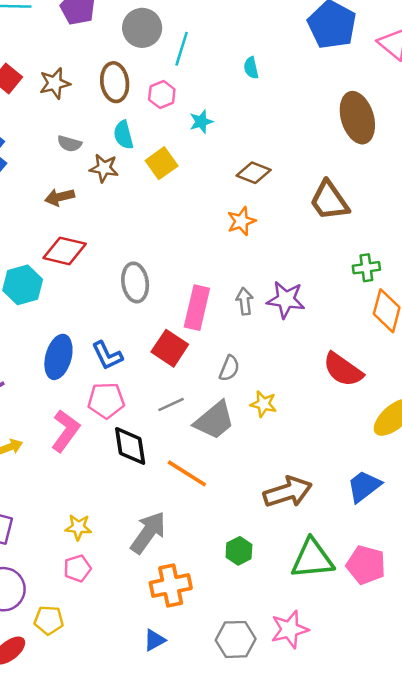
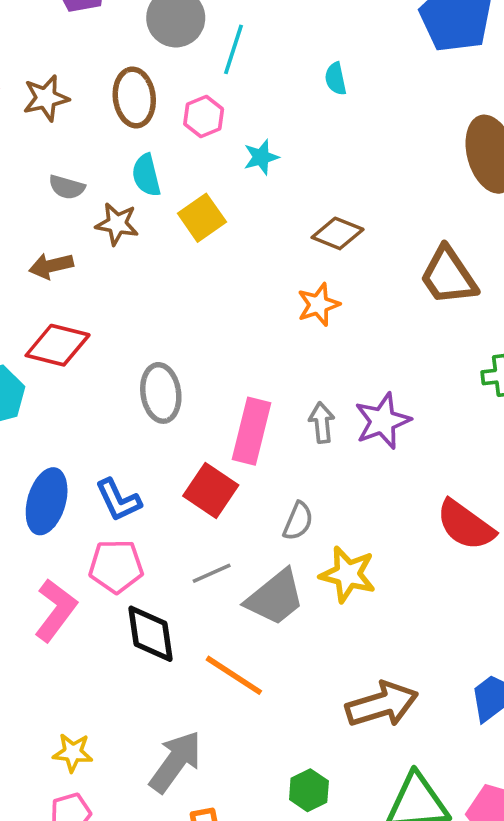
purple star: (286, 300) -> (383, 421), turned -30
yellow star: (263, 404) -> (348, 574), size x1.4

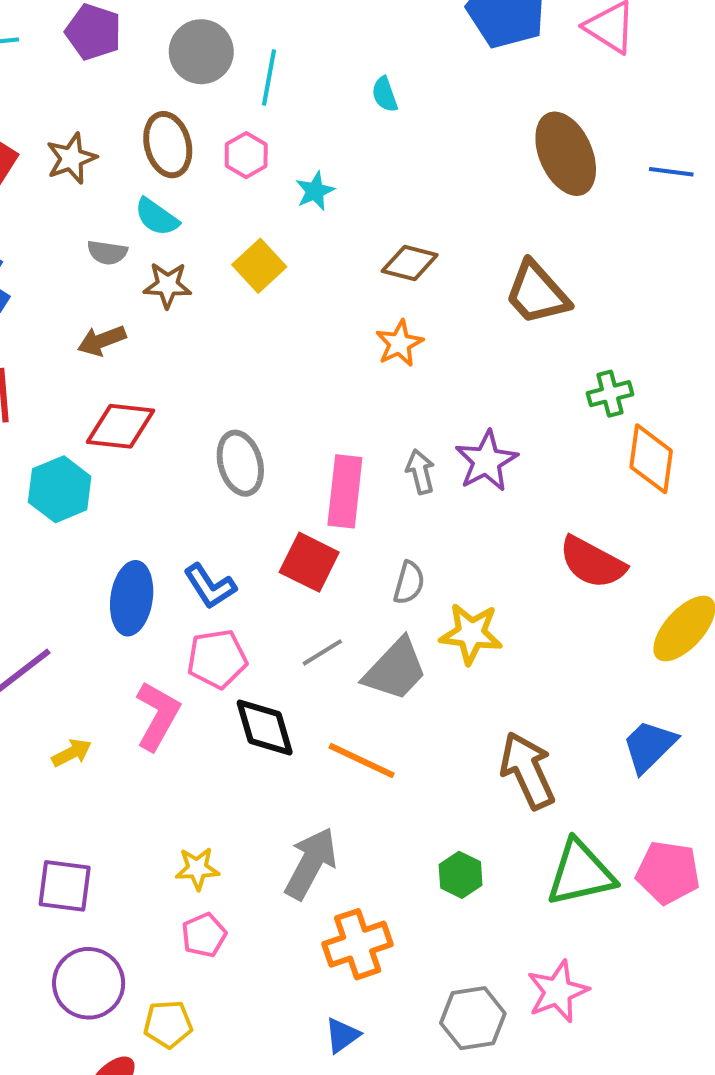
cyan semicircle: (146, 175) -> (157, 217), moved, turned -33
brown arrow: (382, 704) -> (527, 770), turned -90

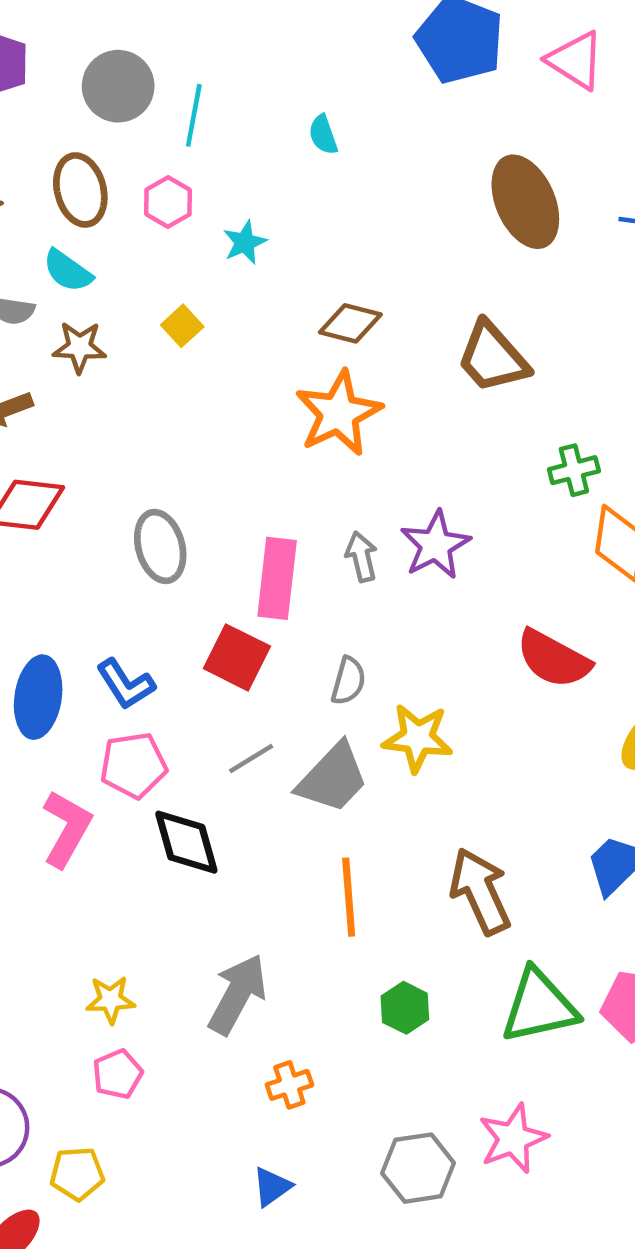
yellow square: (259, 266) -> (182, 326), size x0.7
orange star: (399, 343) -> (339, 413), size x1.6
orange line: (362, 761) -> (349, 897), moved, turned 60
orange cross: (358, 944) -> (289, 1085), size x0.6

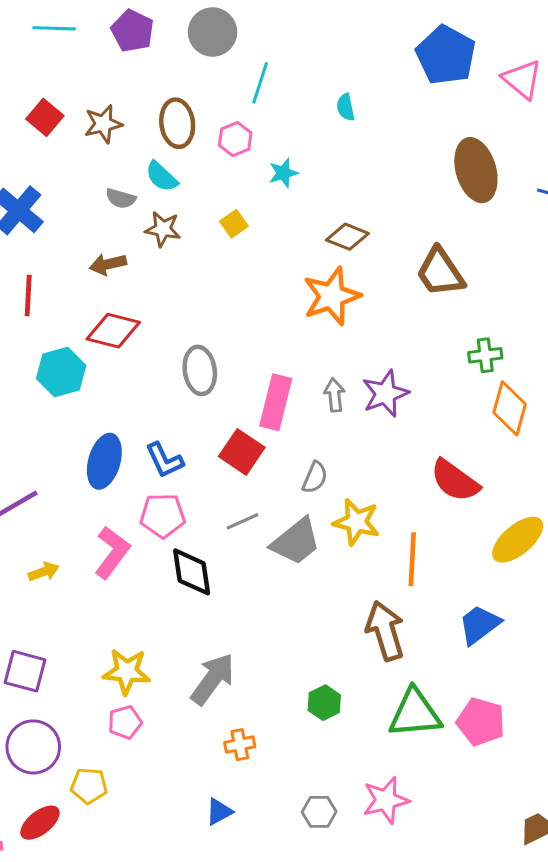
gray circle: (118, 86) -> (213, 32), moved
orange line: (349, 897) -> (412, 559), moved
yellow star: (110, 1000) -> (127, 671), size x1.4
gray hexagon: (418, 1168) -> (319, 812), size x0.7

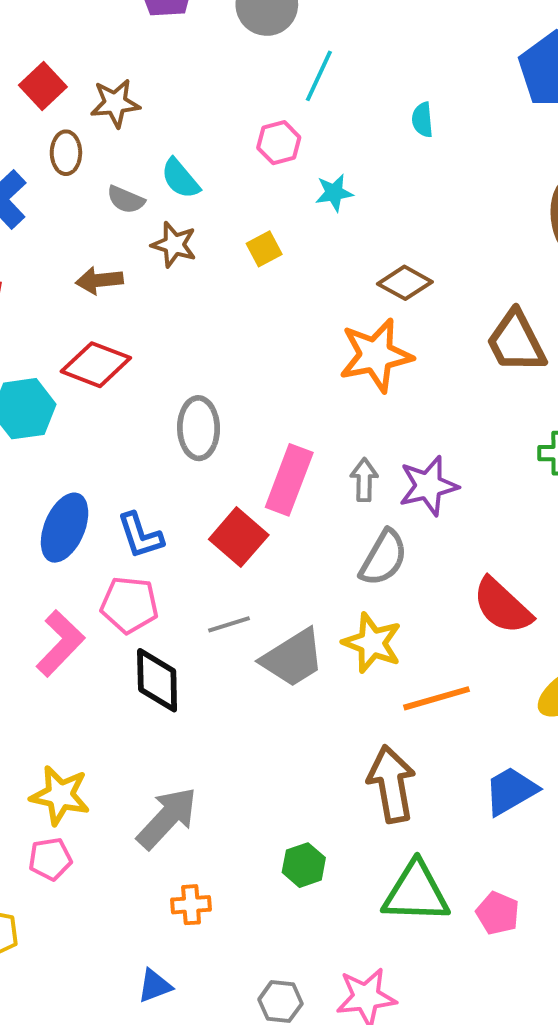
brown ellipse: (177, 123) -> (66, 153), moved, size x0.7
gray semicircle: (315, 477) -> (384, 558), moved, size x1.4
orange line: (412, 559) -> (437, 698), turned 64
pink pentagon: (481, 722) -> (498, 913), size x0.7

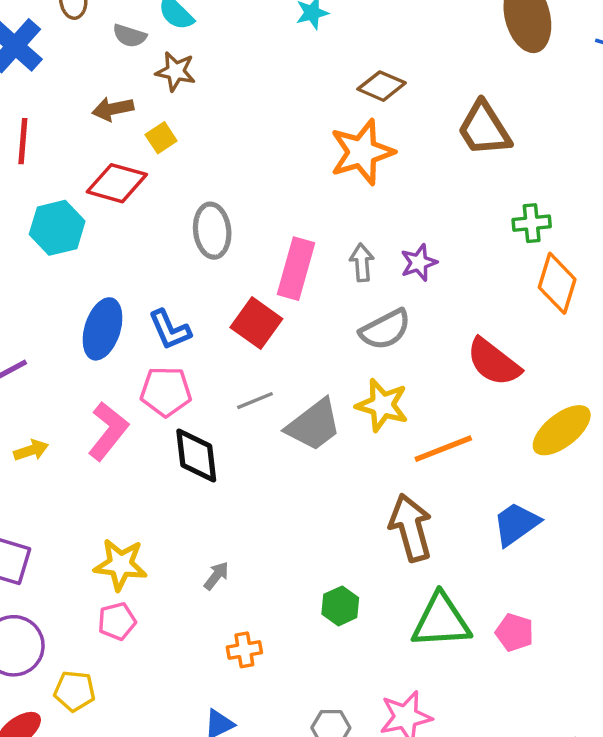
yellow square: (264, 249) -> (161, 138), moved
purple star: (428, 486) -> (419, 263), size x0.7
gray semicircle: (384, 558) -> (385, 329), turned 38
gray arrow: (167, 818) -> (216, 576), size x0.5

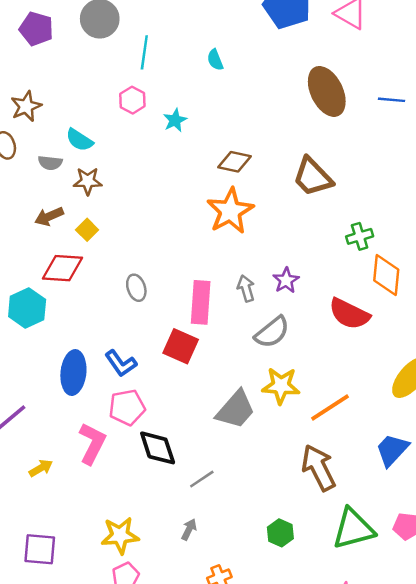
gray ellipse: (212, 231) -> (136, 288), size x0.7
red semicircle: (494, 362) -> (349, 314), moved
gray line: (255, 401) -> (202, 479), moved

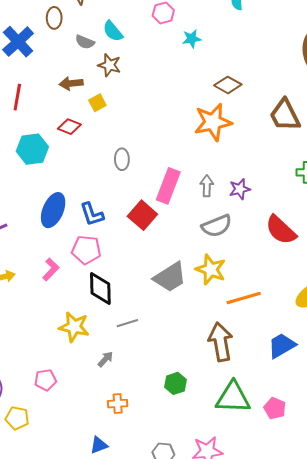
red diamond: (63, 268) -> (69, 127), size x0.7
pink L-shape: (92, 443) -> (51, 269), size x0.7
yellow star: (120, 535) -> (74, 327), moved

